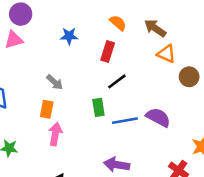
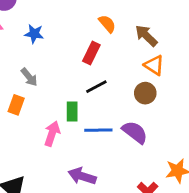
blue star: (69, 36) -> (34, 34), moved
brown circle: (189, 77) -> (145, 93), moved
pink arrow: (55, 134) -> (52, 134), moved

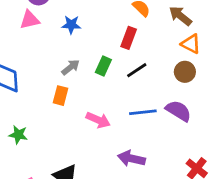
gray arrow: (29, 77) -> (71, 67), turned -84
green rectangle: (72, 111) -> (103, 66), moved, turned 30
pink arrow: (52, 134) -> (98, 120), turned 100

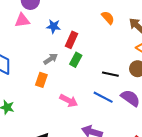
red rectangle: (129, 38) -> (71, 40), moved
black line: (137, 70) -> (110, 74), moved, turned 42
blue line: (143, 112) -> (103, 97), turned 30

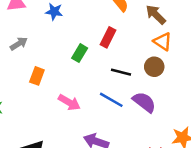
red rectangle: (71, 40) -> (108, 37), moved
gray arrow: (51, 59) -> (19, 44), moved

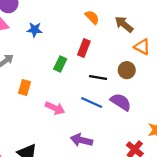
orange triangle: (163, 42) -> (142, 47), moved

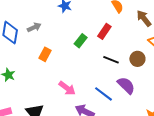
blue line: (92, 103) -> (104, 94), moved
pink arrow: (55, 108) -> (67, 88), moved

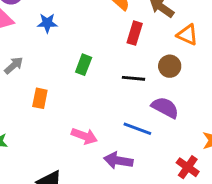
red rectangle: (104, 31) -> (135, 33), moved

